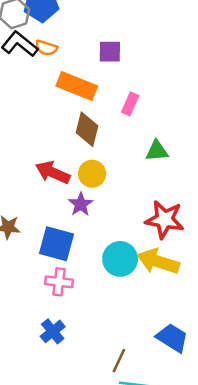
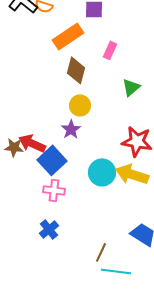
orange rectangle: (77, 86) -> (68, 36), turned -56
green triangle: (157, 151) -> (131, 87), turned -36
red arrow: (53, 172) -> (32, 143), moved
blue square: (56, 244) -> (52, 160), turned 32

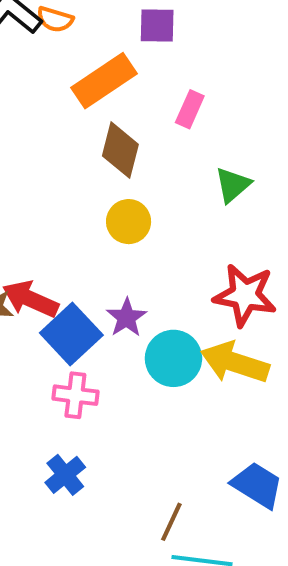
purple star: (71, 129) -> (126, 318), moved

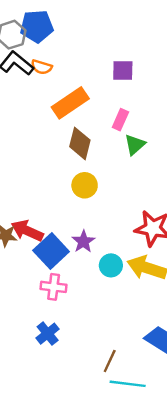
purple square: (157, 25) -> (123, 71), moved
green triangle: (233, 185) -> (135, 145), moved
cyan circle: (173, 358) -> (111, 265), size x0.7

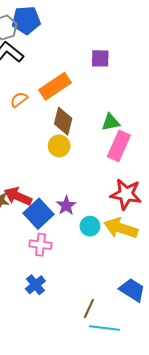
orange semicircle: (42, 67) -> (19, 100), moved, turned 126
pink rectangle: (120, 120) -> (119, 146), moved, size x1.6
green triangle: (135, 145) -> (111, 122), turned 30
yellow circle: (85, 185) -> (59, 146), moved

